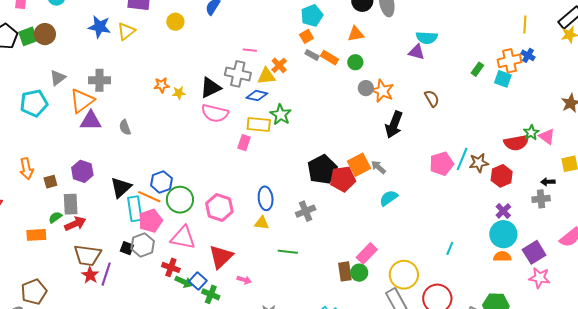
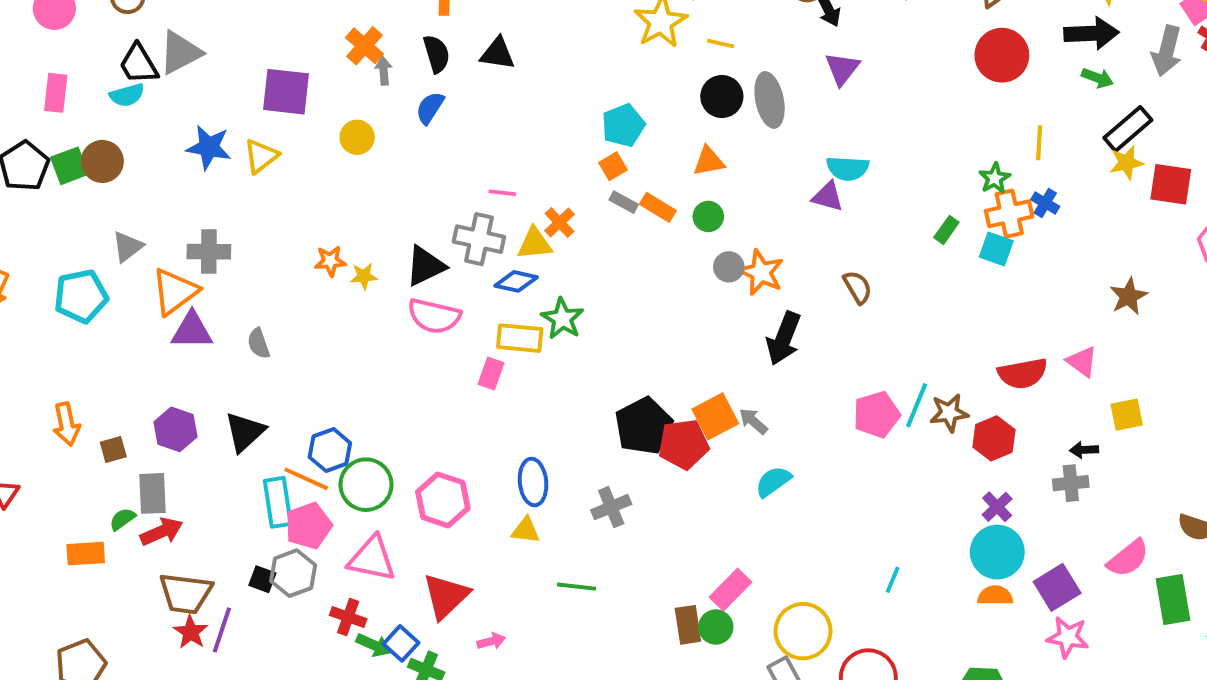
green star: (531, 133) -> (995, 178), moved
black triangle: (121, 187) -> (245, 432), moved
pink arrow: (244, 280) -> (491, 641), turned -32

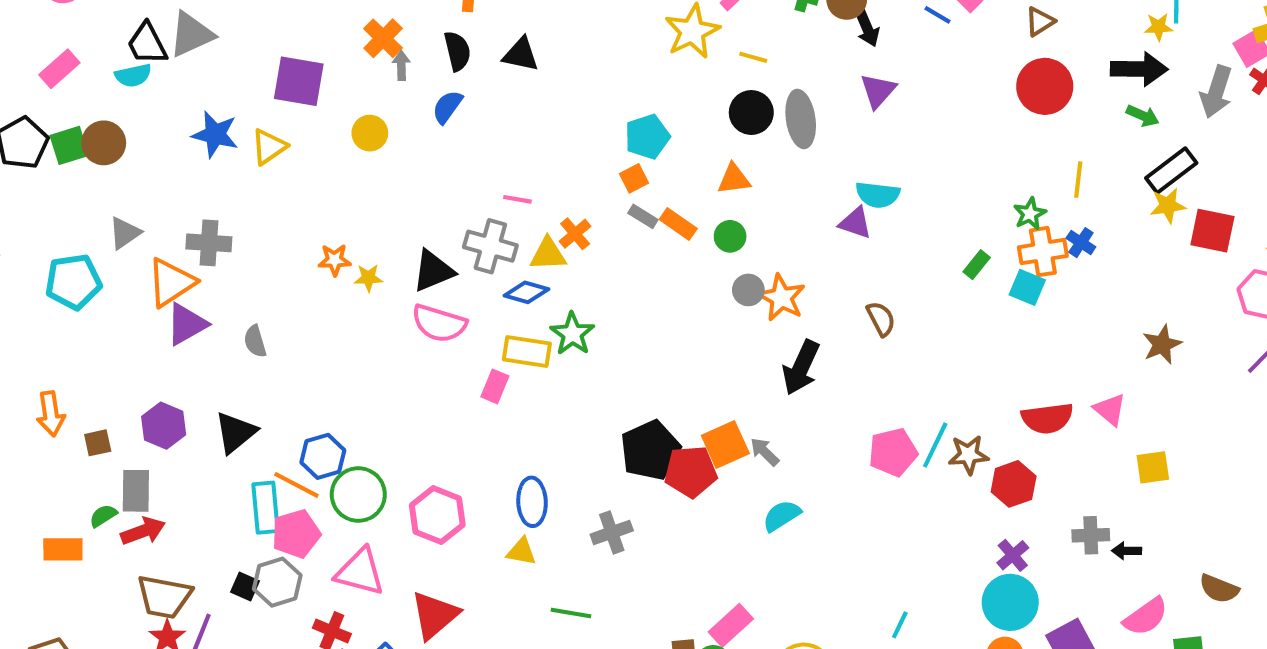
pink rectangle: (56, 93) -> (59, 69), turned 39
purple triangle: (192, 331) -> (187, 324), turned -33
black arrow: (1084, 450) -> (1127, 551), moved

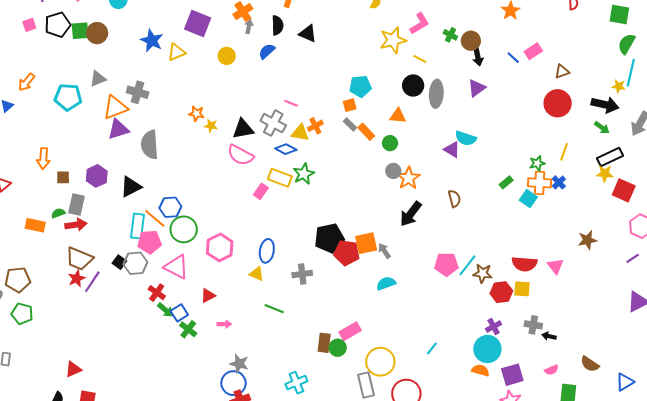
gray semicircle: (255, 341) -> (150, 145), size x1.8
yellow square: (1153, 467) -> (522, 289), moved
red triangle: (435, 615) -> (208, 296), size x0.6
pink semicircle: (1146, 617) -> (551, 370), size x0.6

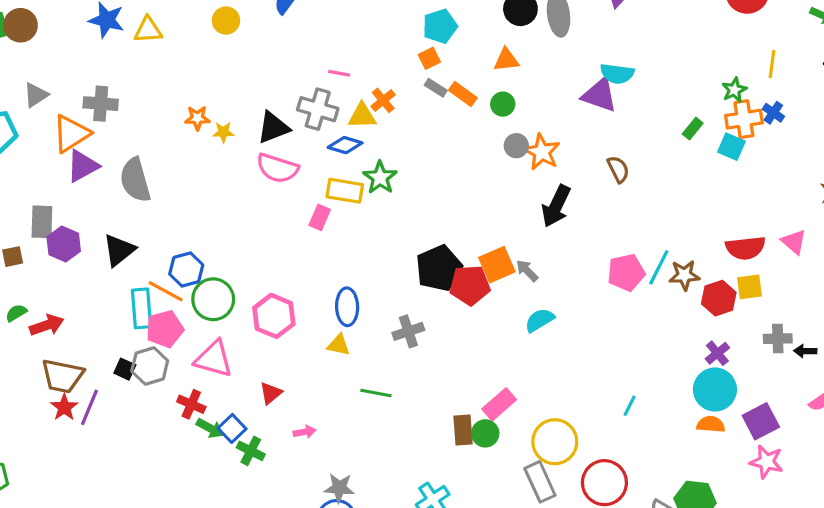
yellow triangle: (177, 52) -> (148, 30), turned 30
purple triangle: (452, 150) -> (600, 95), size x1.4
gray rectangle: (77, 205) -> (42, 222), moved

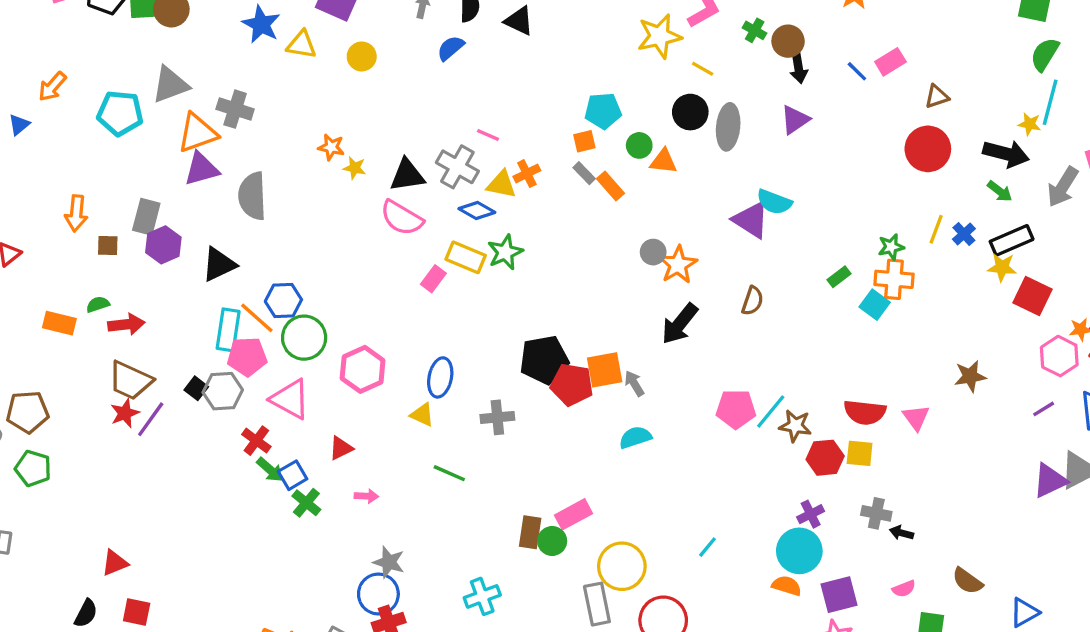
yellow circle: (226, 21) -> (362, 56), moved
gray triangle: (36, 95) -> (170, 85), size x1.4
green circle: (503, 104) -> (639, 145), moved
blue cross: (773, 113) -> (964, 234), moved
brown semicircle: (618, 169) -> (753, 301), turned 32

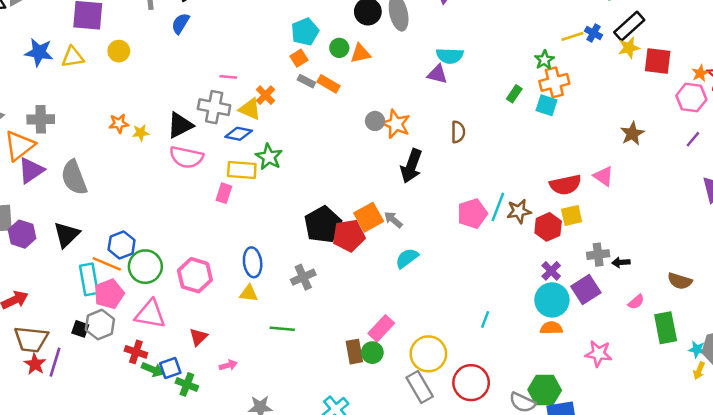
yellow triangle: (501, 184) -> (250, 109), turned 30
purple triangle: (751, 220) -> (437, 74), size x0.7
yellow line: (936, 229) -> (572, 36), turned 70
blue square: (293, 475) -> (170, 368), turned 30
purple square: (839, 595) -> (586, 290), moved

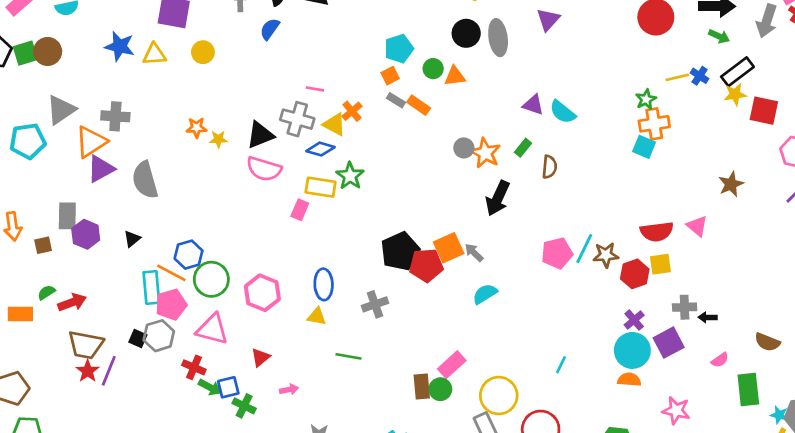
cyan semicircle: (450, 56) -> (563, 112), moved, turned 32
green rectangle: (514, 94) -> (523, 148), moved
black triangle: (67, 235) -> (132, 239), size x0.6

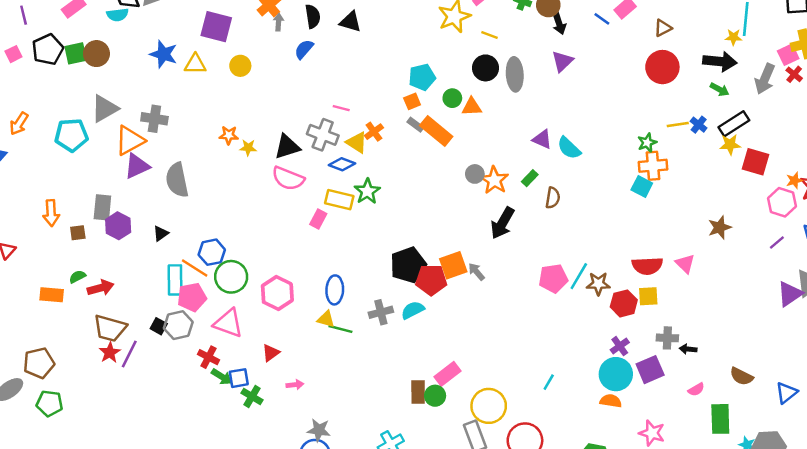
orange rectangle: (419, 105) -> (436, 131), size x1.5
cyan semicircle: (485, 294) -> (413, 310), moved
green line: (348, 356) -> (340, 329), moved

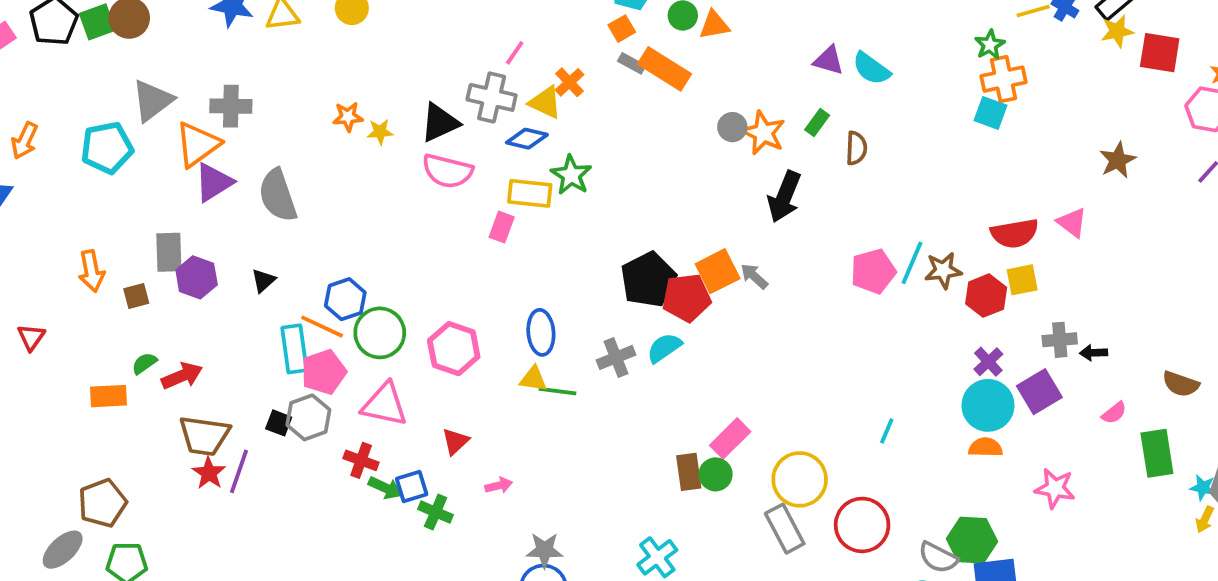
pink line: (341, 108) -> (515, 53), turned -63

